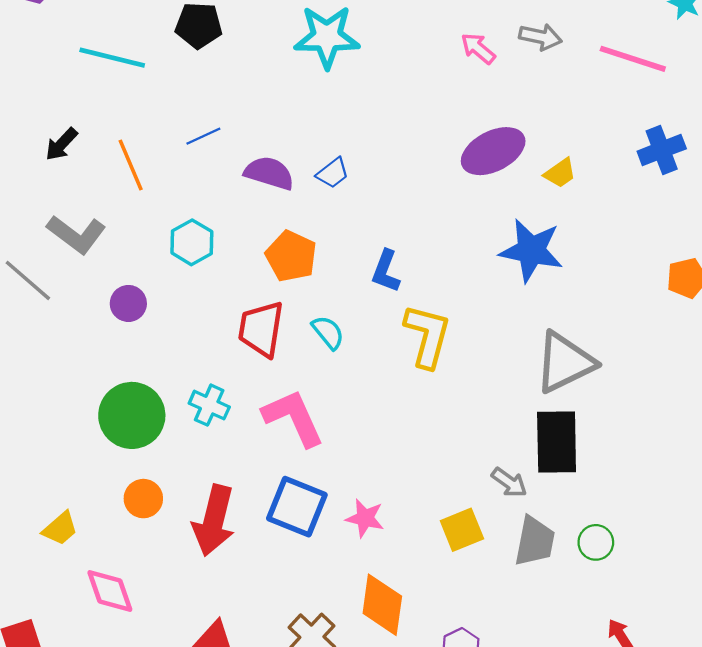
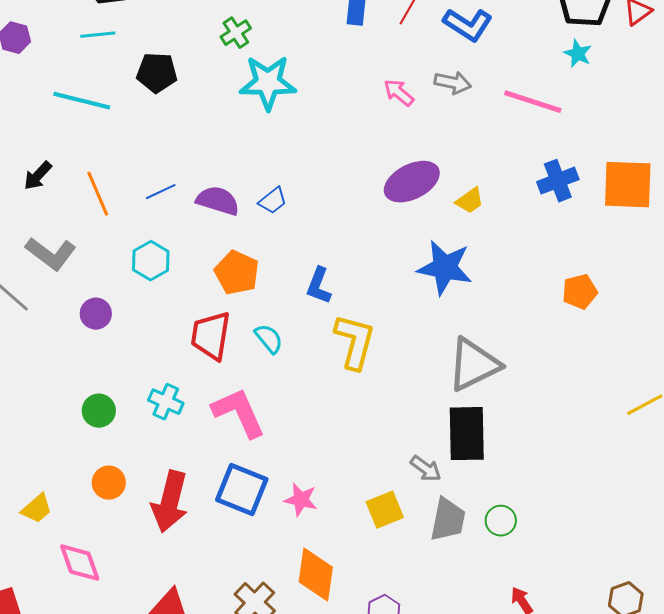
blue line: (203, 136) -> (161, 192), moved
green circle: (132, 415) -> (99, 411), size x0.6

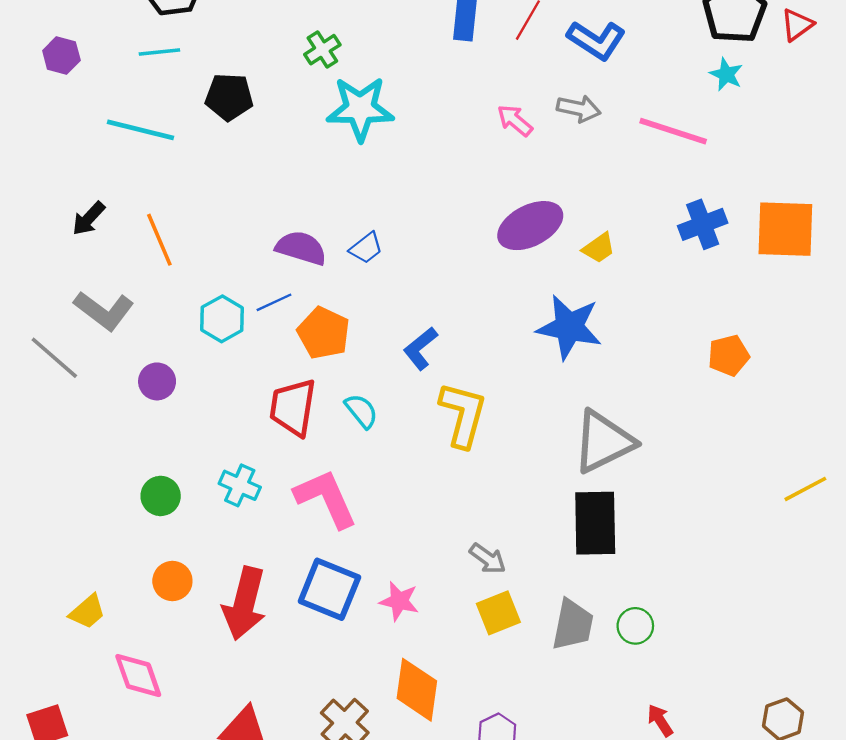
blue line: (161, 192) -> (274, 302), moved
blue L-shape: (319, 286) -> (420, 348), turned 30
gray arrow: (426, 469) -> (488, 559), moved

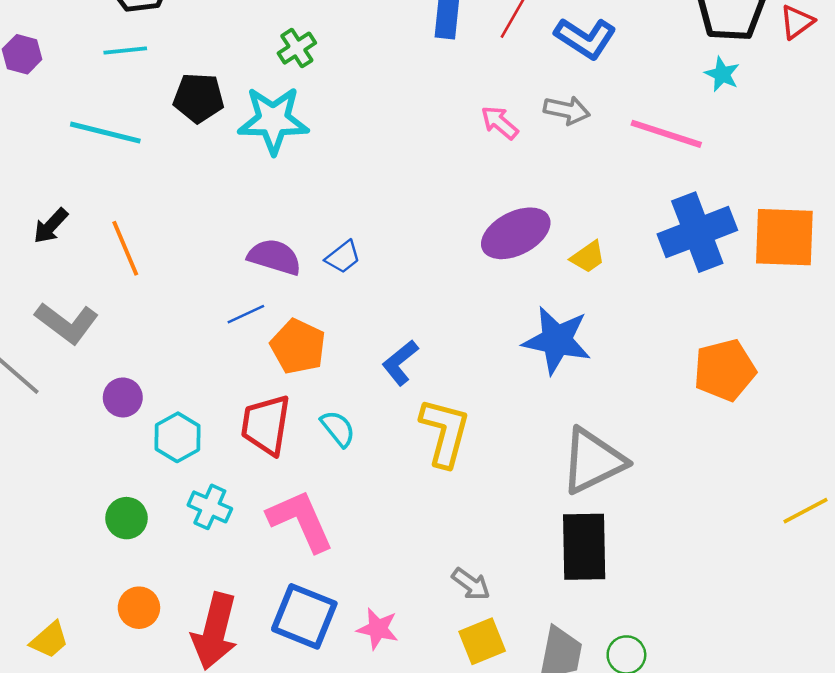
cyan star: (360, 109) -> (273, 120), moved
blue cross: (703, 224) -> (697, 232), size x1.5
cyan hexagon: (222, 319) -> (177, 437), moved
orange pentagon: (729, 355) -> (725, 370), size x1.4

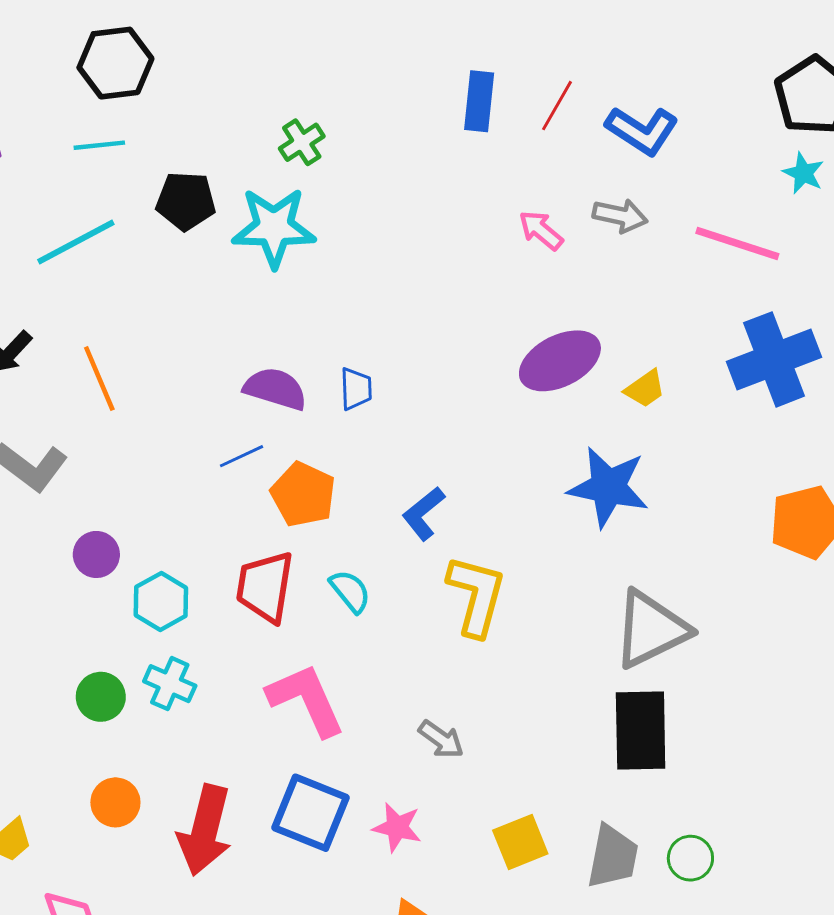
cyan line: (105, 133) -> (76, 242), turned -42
blue trapezoid: (343, 257) -> (356, 389), turned -54
cyan cross: (210, 507) -> (170, 684), moved
gray arrow: (471, 584) -> (441, 739), moved

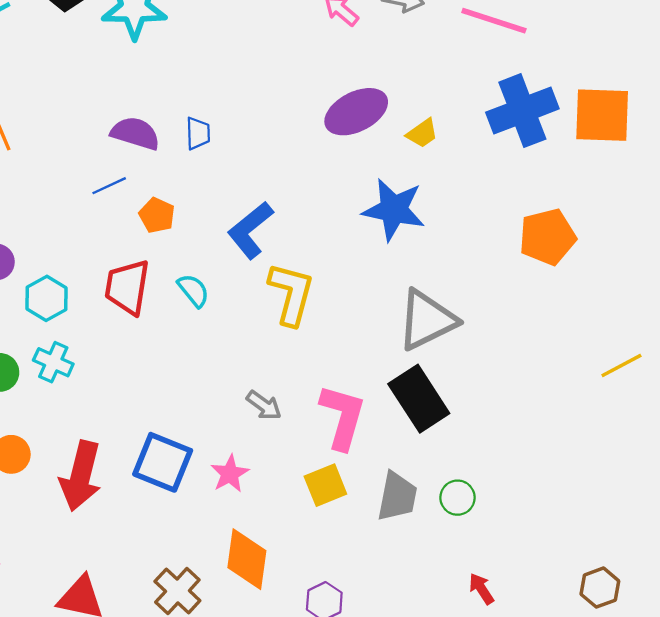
orange pentagon: (303, 494) -> (157, 215), size x0.7
blue L-shape: (423, 513) -> (250, 230), size x1.4
pink L-shape: (306, 700) -> (343, 417), moved, turned 40
black rectangle: (641, 731) -> (419, 399), turned -32
pink star: (397, 827) -> (230, 474), turned 30

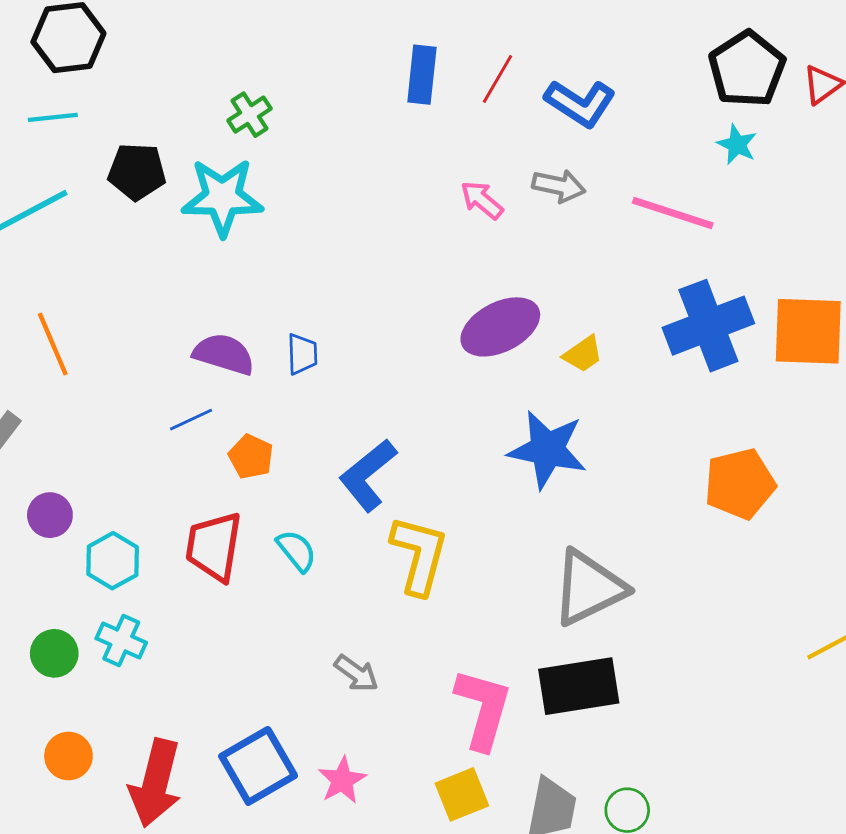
black rectangle: (419, 399) -> (579, 686), turned -66
gray arrow: (264, 405) -> (356, 673), moved
blue square: (163, 462) -> (258, 766), turned 38

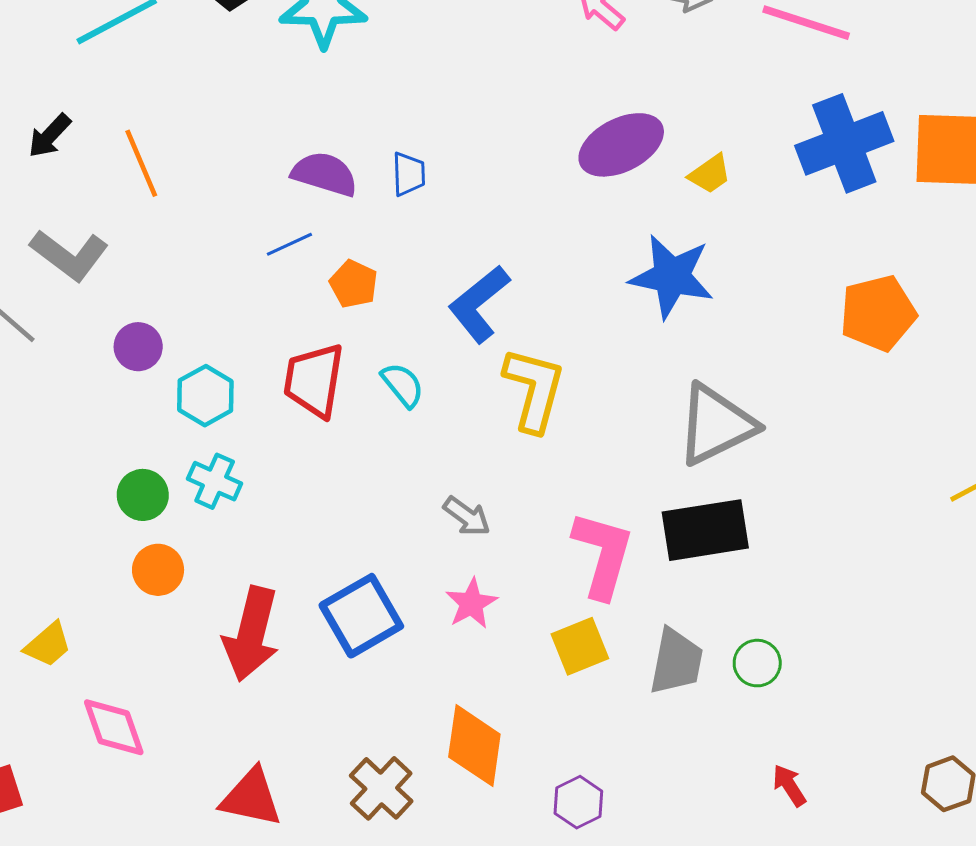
orange circle: (68, 756) -> (158, 570), moved
pink star: (342, 780) -> (471, 603), moved

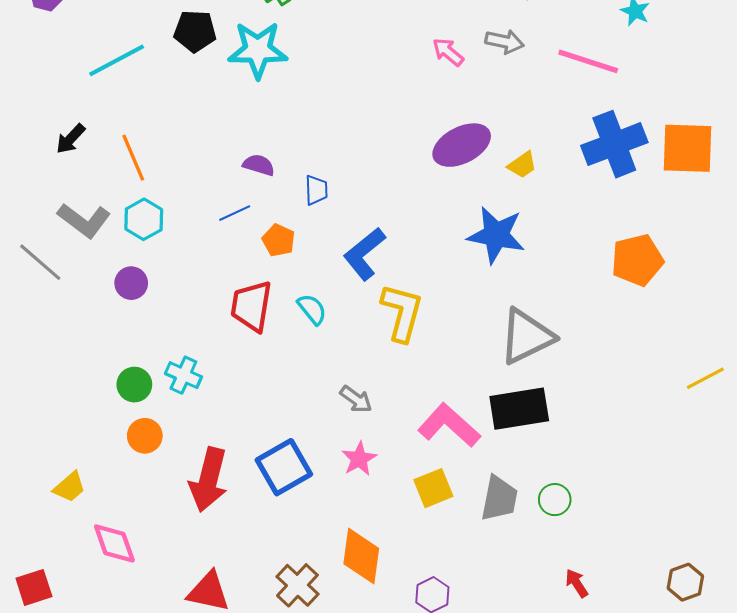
purple semicircle: (325, 174) -> (259, 165), size x0.7
blue trapezoid: (409, 174) -> (316, 190), moved
cyan hexagon: (205, 396) -> (144, 219), moved
pink L-shape: (603, 555) -> (449, 425), turned -64

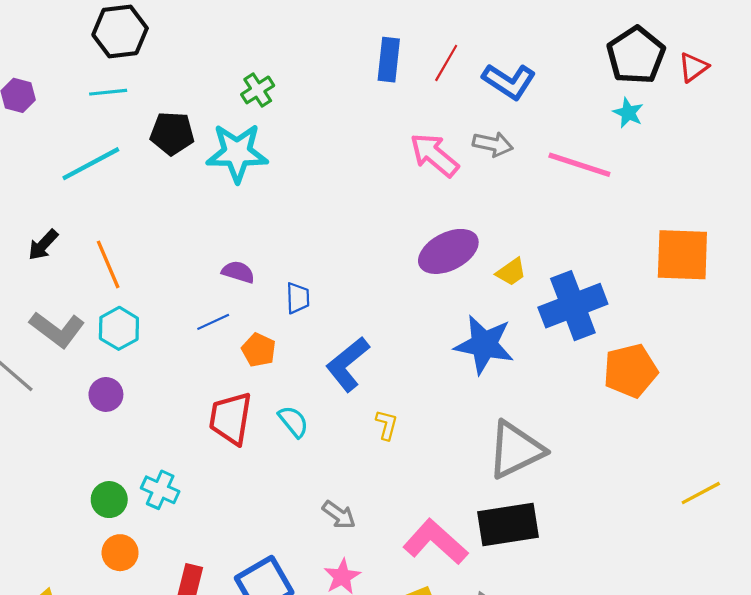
pink arrow: (448, 52) -> (434, 155), size x1.5
blue cross: (614, 144) -> (573, 306), moved
yellow L-shape: (402, 312) -> (387, 425), size x0.5

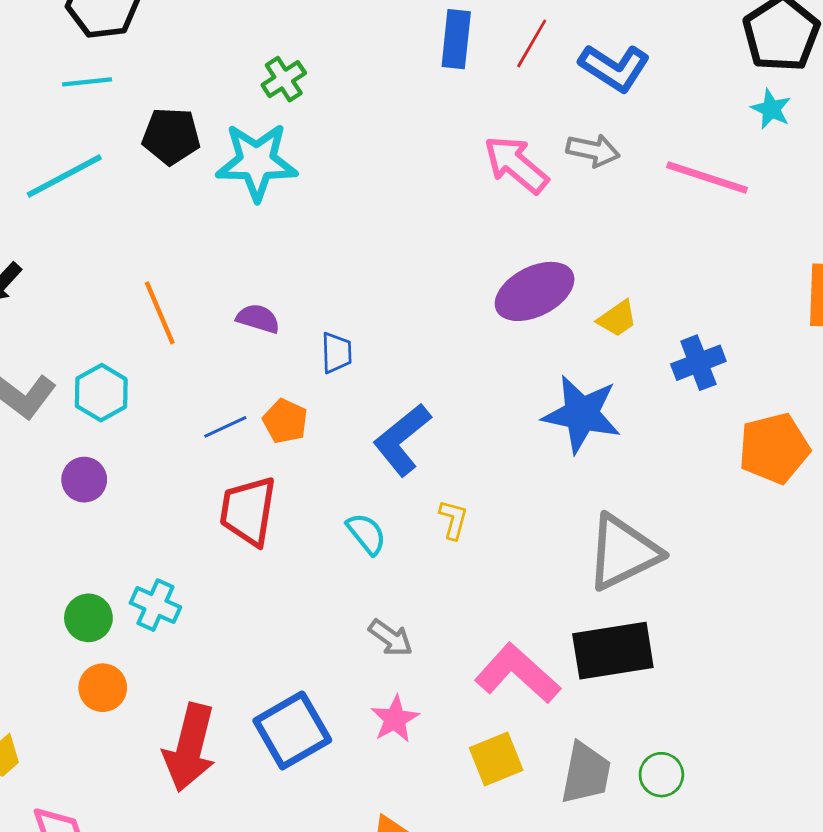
orange line: (108, 264) -> (160, 313), moved
blue cross: (573, 306) -> (698, 363), size x0.6
blue line: (213, 322) -> (225, 427), moved
cyan semicircle: (293, 422) -> (366, 534), moved

